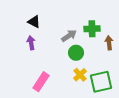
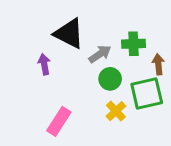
black triangle: (34, 22) -> (69, 34), moved, size x1.6
green square: (101, 82) -> (147, 93), moved

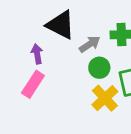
yellow cross: (116, 111) -> (105, 98), size x1.4
pink rectangle: (59, 121) -> (33, 84), moved

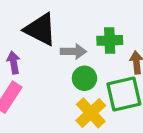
gray arrow: (90, 44) -> (73, 51), turned 35

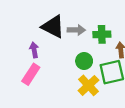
gray arrow: (73, 51) -> (76, 30), moved

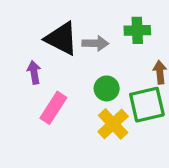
green cross: (102, 34) -> (137, 30), moved
pink rectangle: (31, 74) -> (53, 108), moved

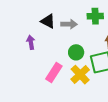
black triangle: (61, 38) -> (48, 21), size x0.7
pink rectangle: (53, 108) -> (54, 73), moved

